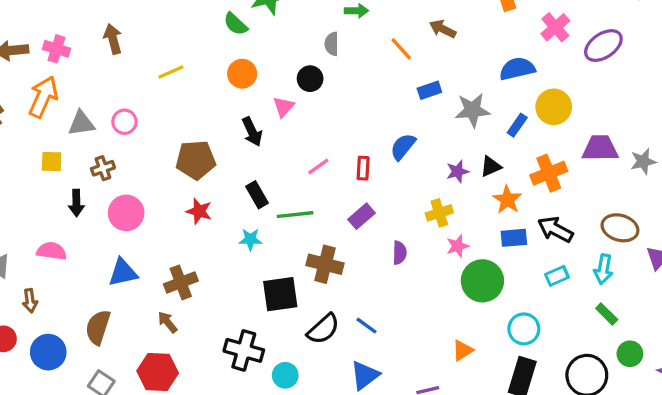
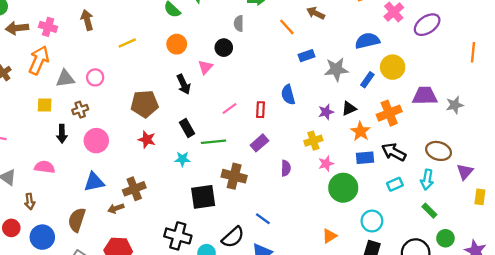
blue semicircle: (403, 147) -> (288, 95), turned -54
brown arrow: (168, 322) -> (116, 208), moved, turned -70
black semicircle: (323, 329) -> (233, 237), moved

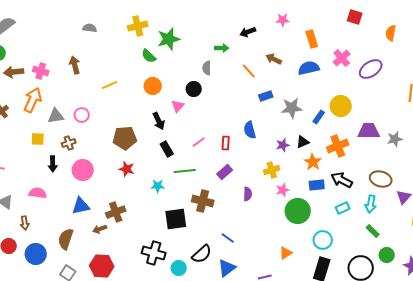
blue semicircle: (367, 41) -> (309, 68), moved
black rectangle: (187, 128) -> (167, 149), moved

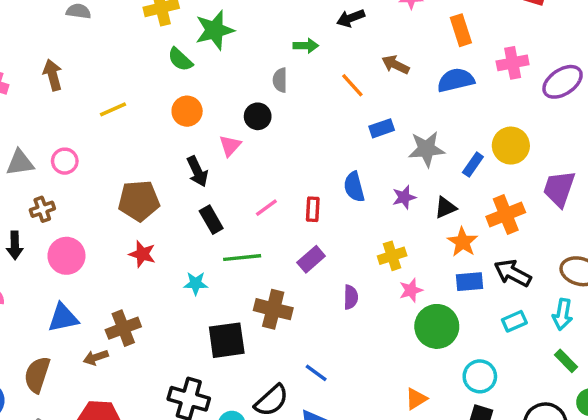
pink cross: (342, 58) -> (513, 63), turned 30
purple trapezoid: (369, 131) -> (559, 189), turned -70
purple star: (283, 145) -> (404, 197), moved

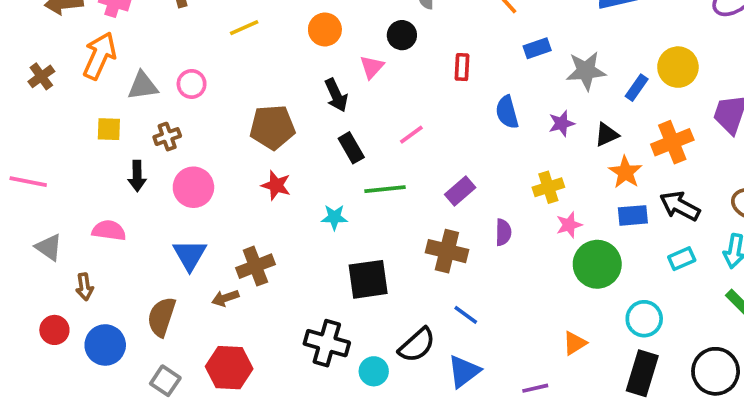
red rectangle: (313, 209) -> (462, 67), moved
brown cross: (273, 309) -> (447, 251), moved
blue triangle: (63, 318) -> (190, 255), turned -48

